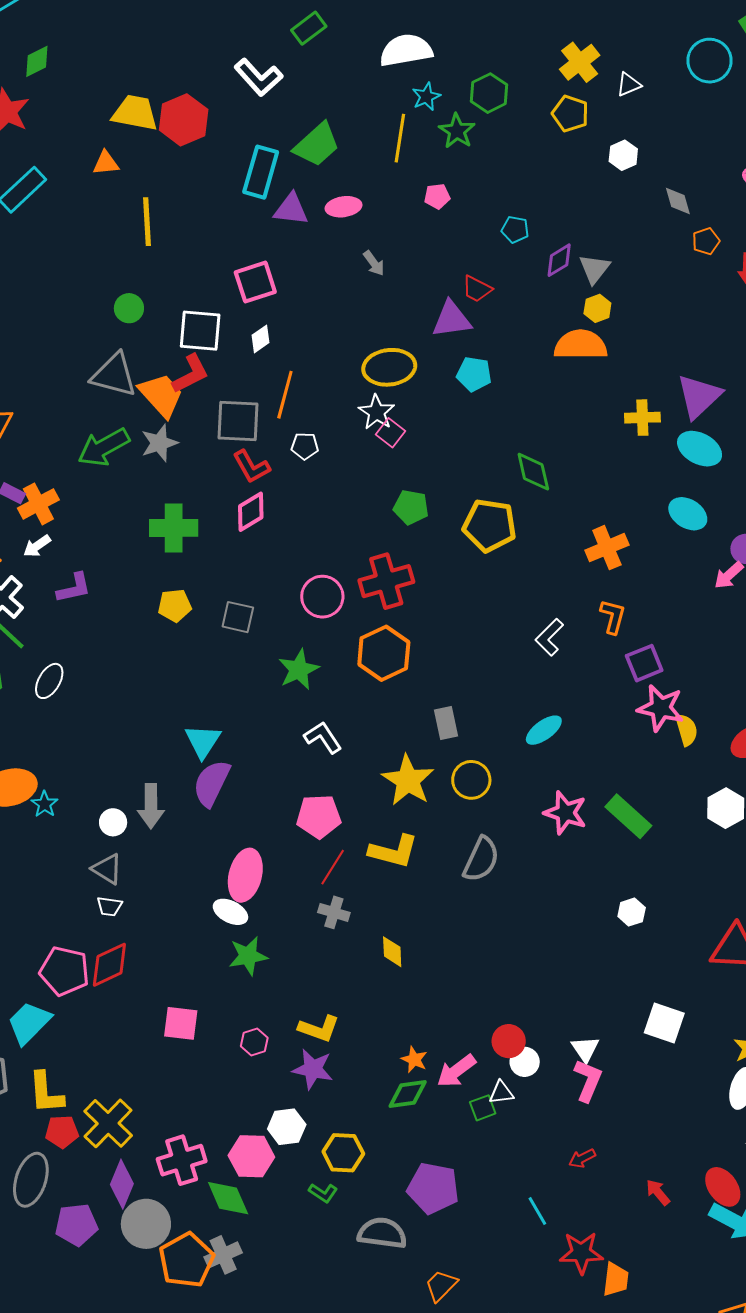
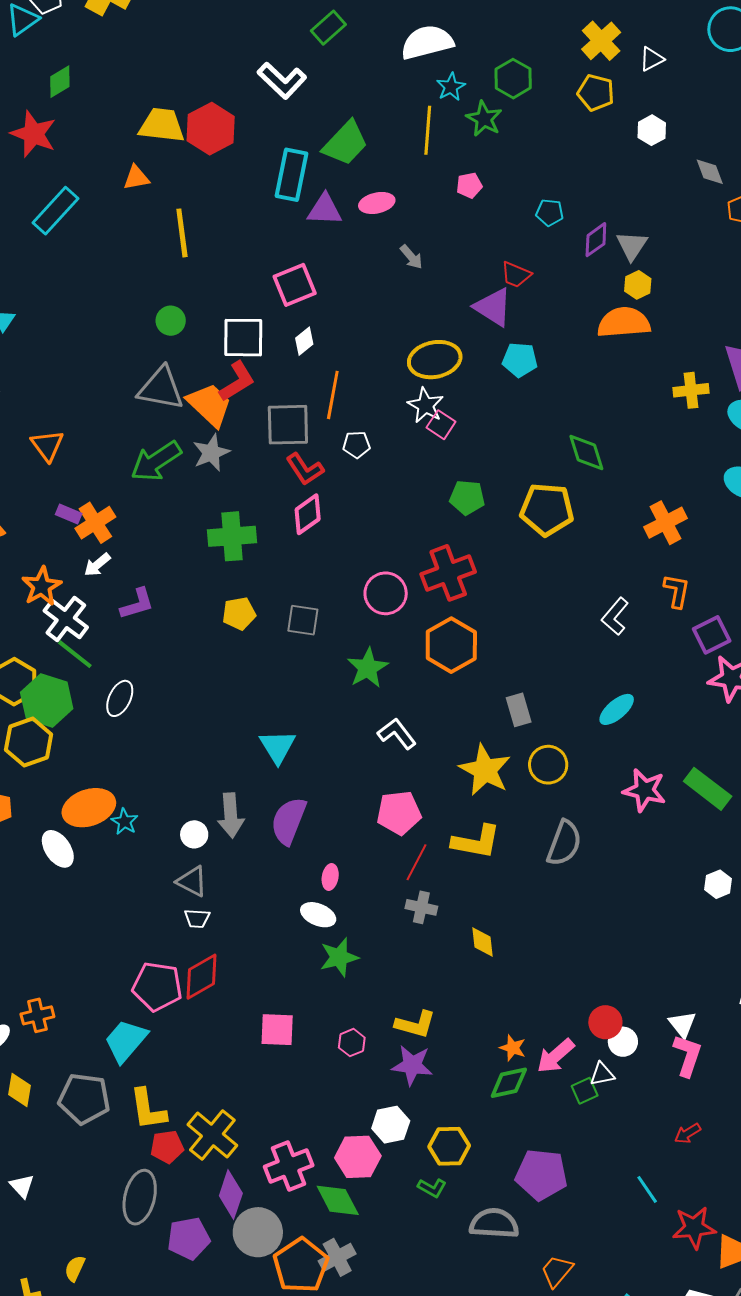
purple triangle: (452, 319) -> (493, 307), turned 45
purple semicircle: (212, 783) -> (289, 821), moved
pink ellipse: (245, 875) -> (330, 877), size x0.5

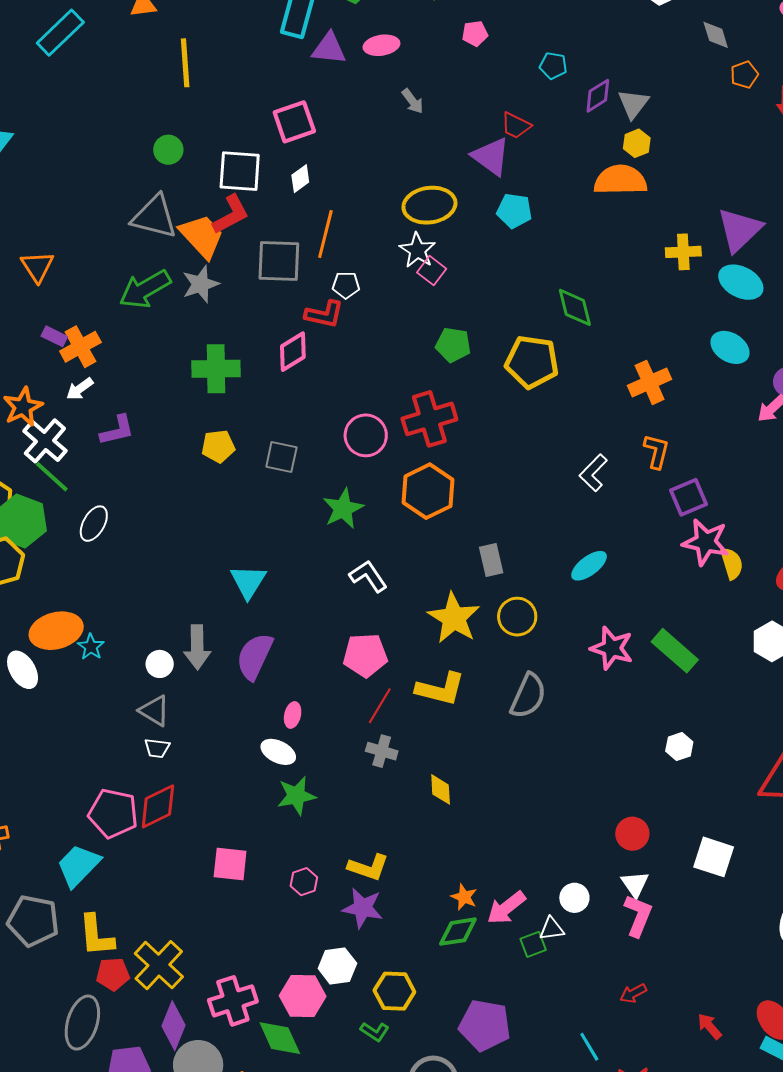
red L-shape: (305, 469) -> (324, 314), moved, turned -48
red circle: (605, 1022) -> (632, 834), moved

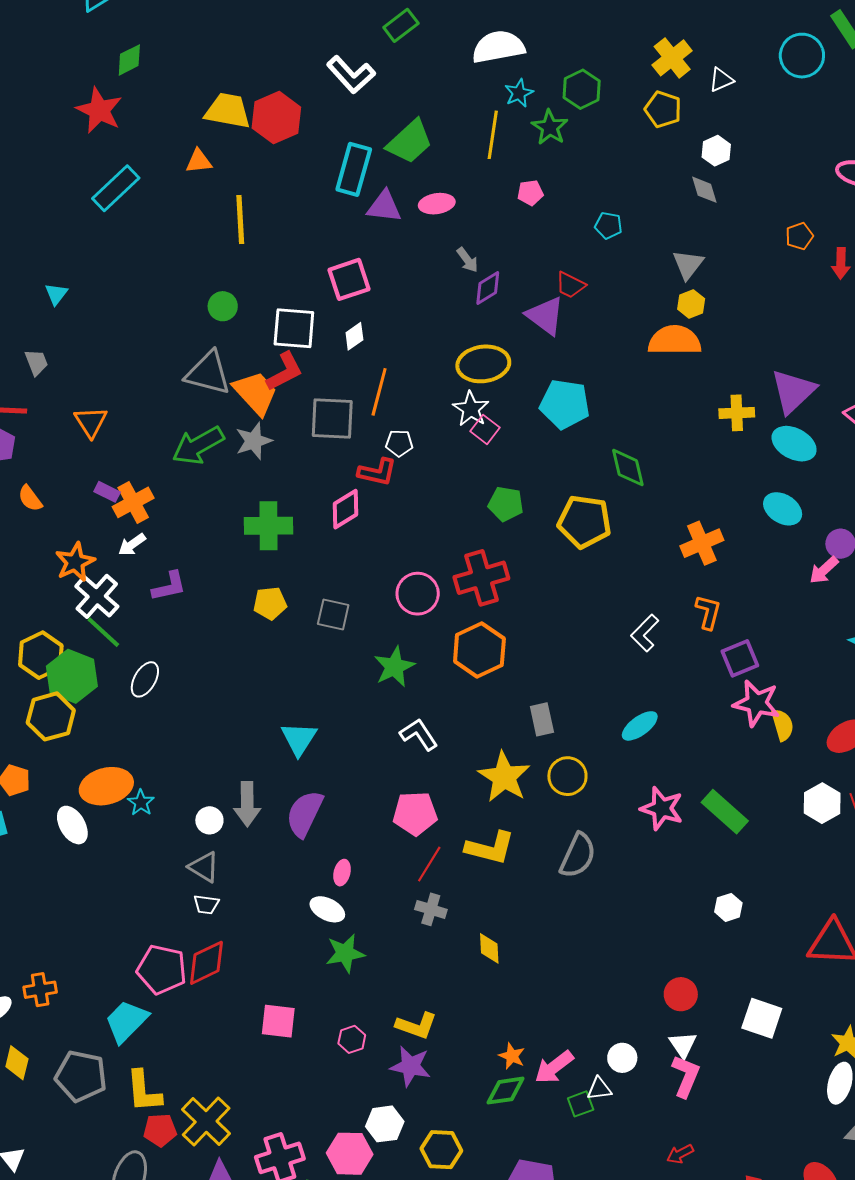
gray diamond: (716, 35) -> (704, 190), moved
purple diamond: (598, 96) -> (488, 288), moved
cyan pentagon: (514, 211) -> (565, 404), moved, size x1.4

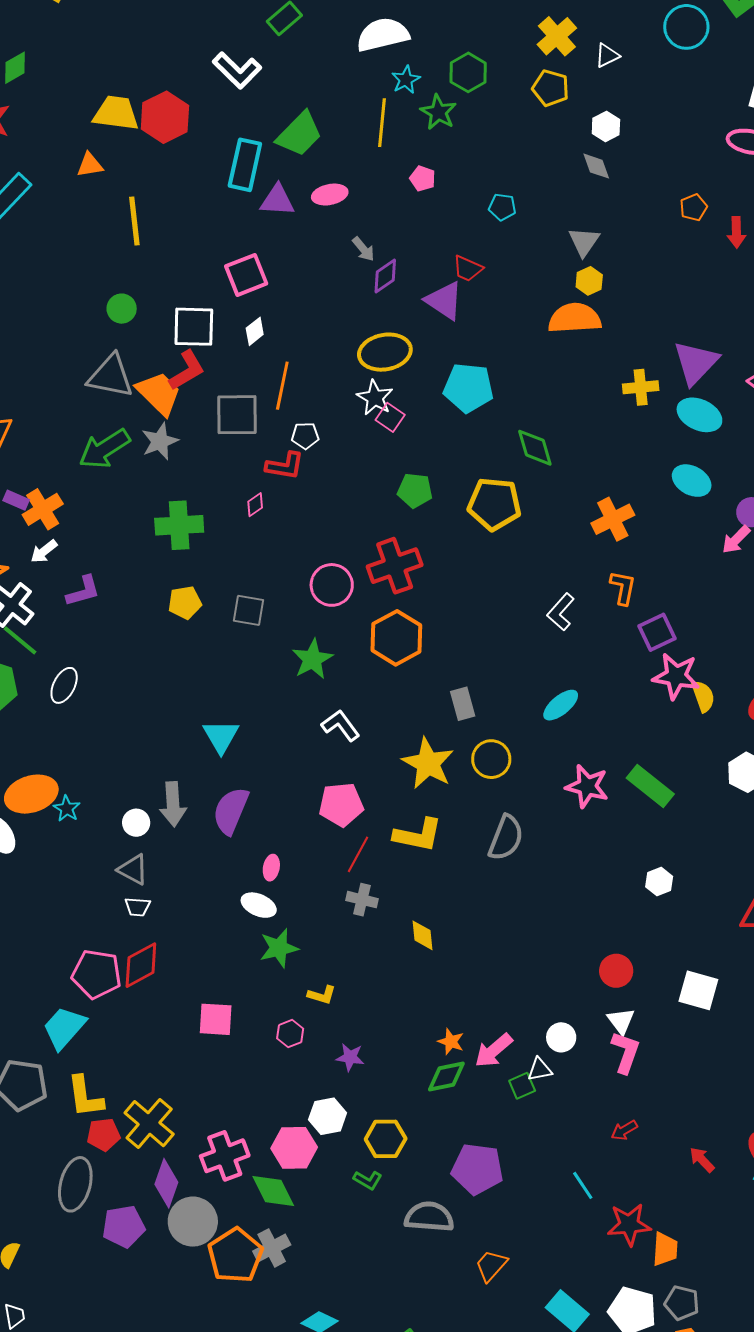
pink pentagon: (530, 193) -> (423, 179), turned 30
pink diamond: (345, 509) -> (255, 505), size x0.6
yellow L-shape: (416, 1026) -> (322, 995), moved, size x0.7
purple star: (410, 1066) -> (350, 1057), size x0.7

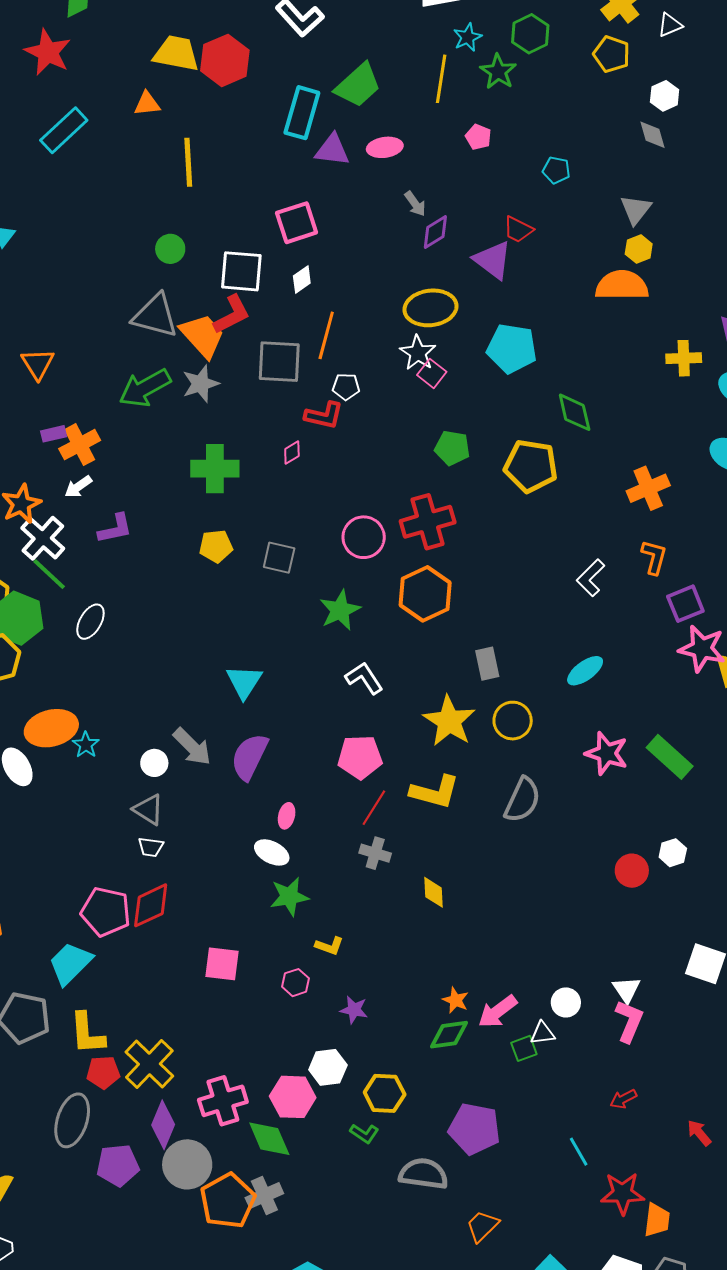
purple rectangle: (16, 500) -> (54, 434), turned -40
gray arrow: (173, 804) -> (192, 747), turned -45
red circle: (616, 971) -> (632, 871), moved

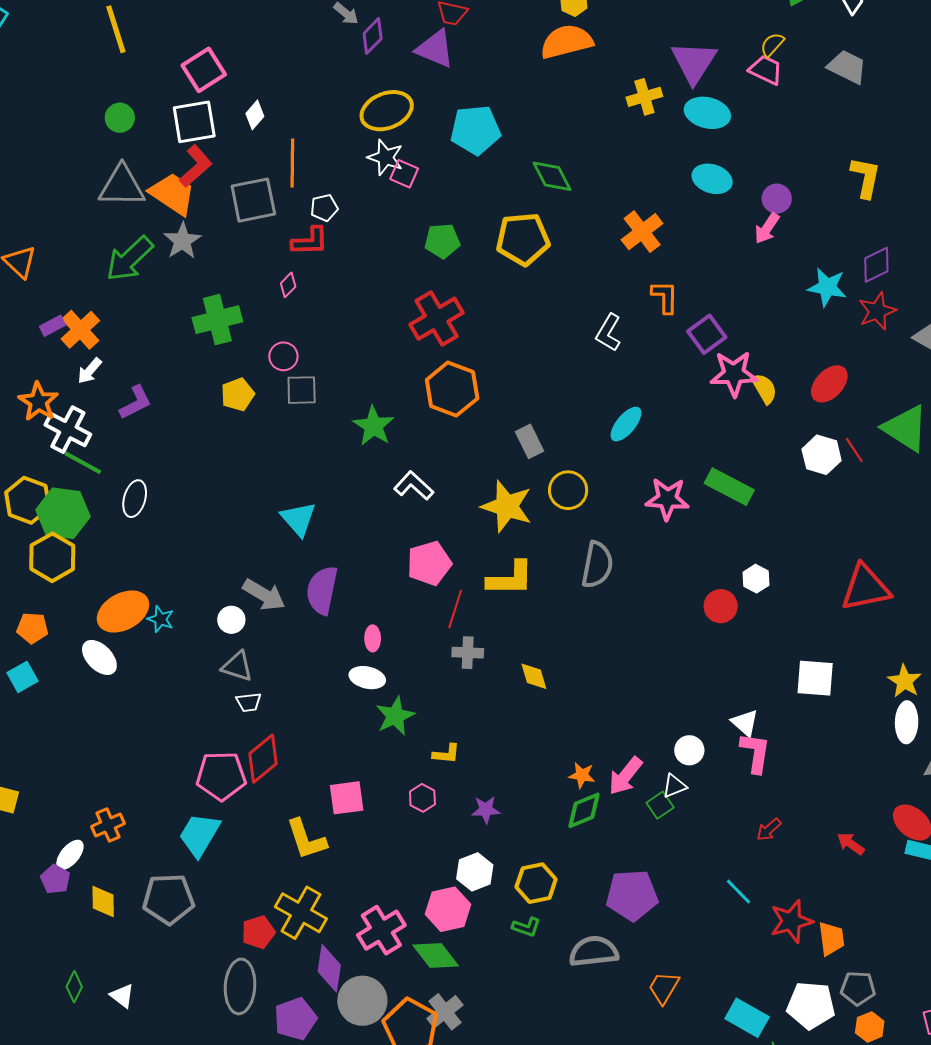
pink square: (297, 223) -> (204, 70), moved
pink circle: (364, 537) -> (283, 356), moved, size x0.7
yellow L-shape: (87, 1033) -> (306, 839), moved

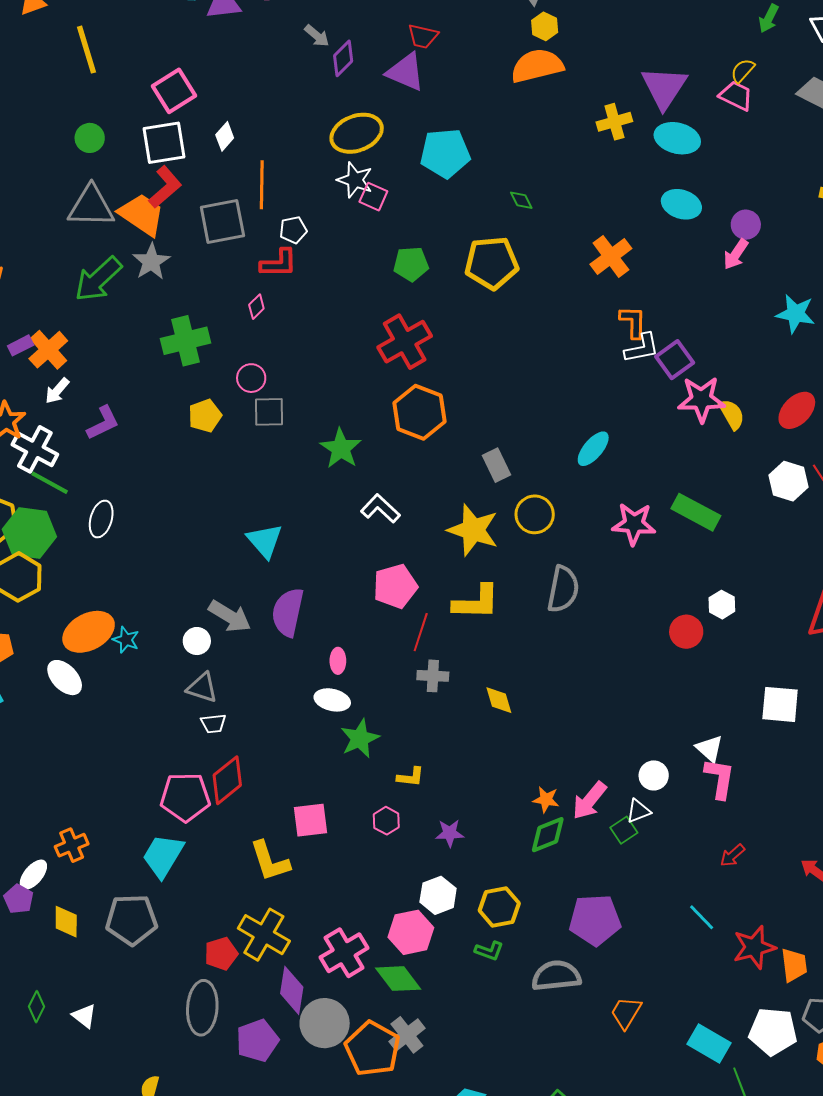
green diamond: (552, 176) -> (521, 200), size x0.6
white L-shape: (608, 333) -> (642, 348), moved, turned -132

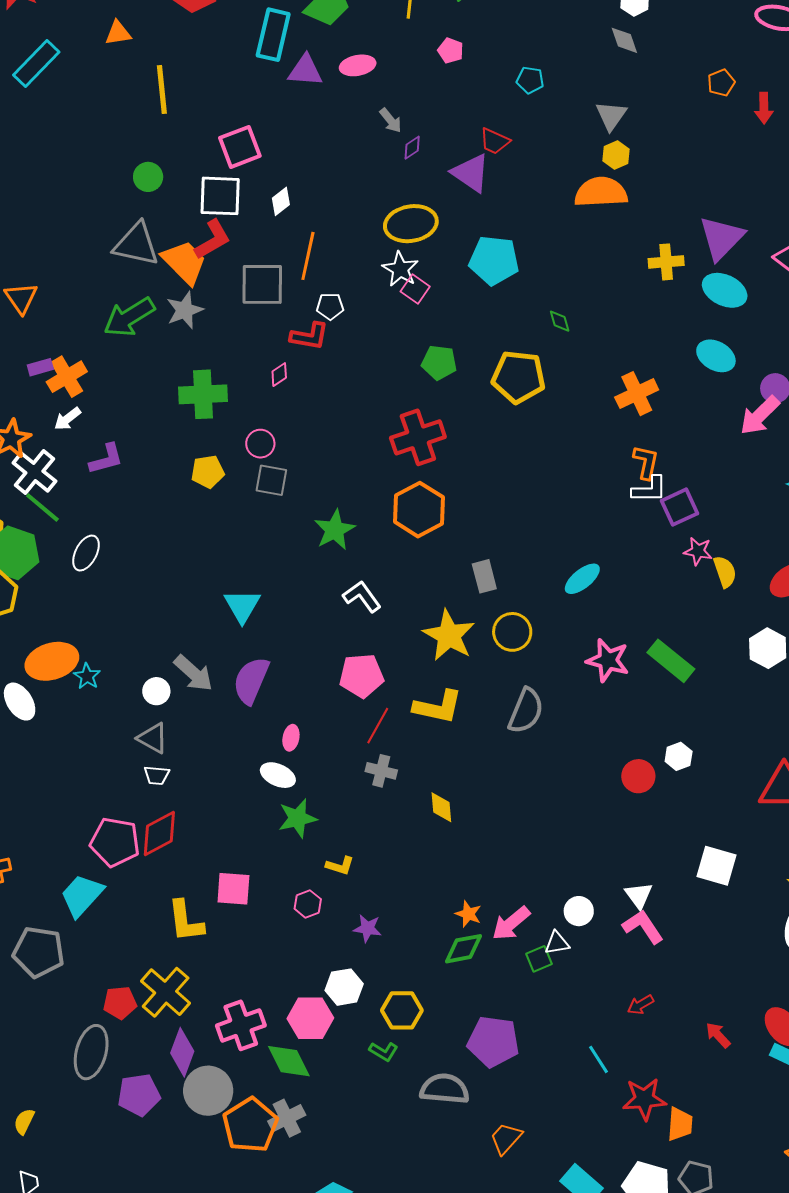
purple diamond: (343, 58) -> (412, 148), size x0.7
pink arrow: (736, 254) -> (760, 415), size x1.4
pink star: (701, 399) -> (698, 551), size x0.6
pink L-shape: (720, 778) -> (643, 927), turned -54

